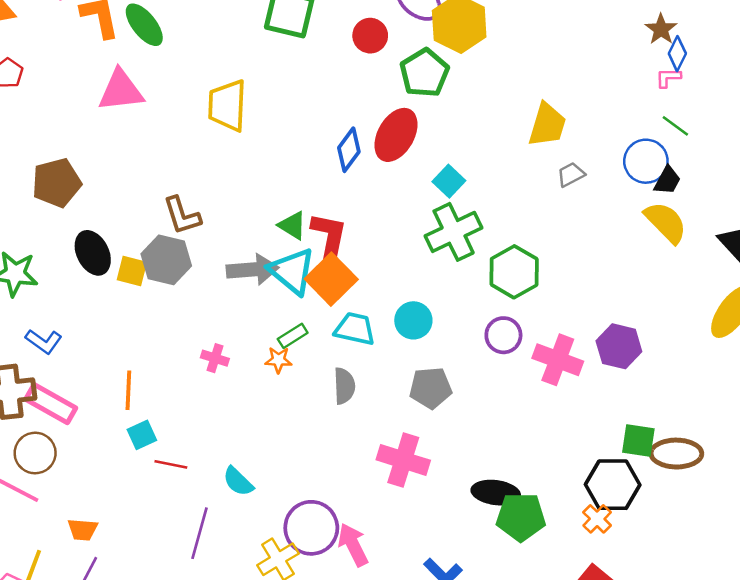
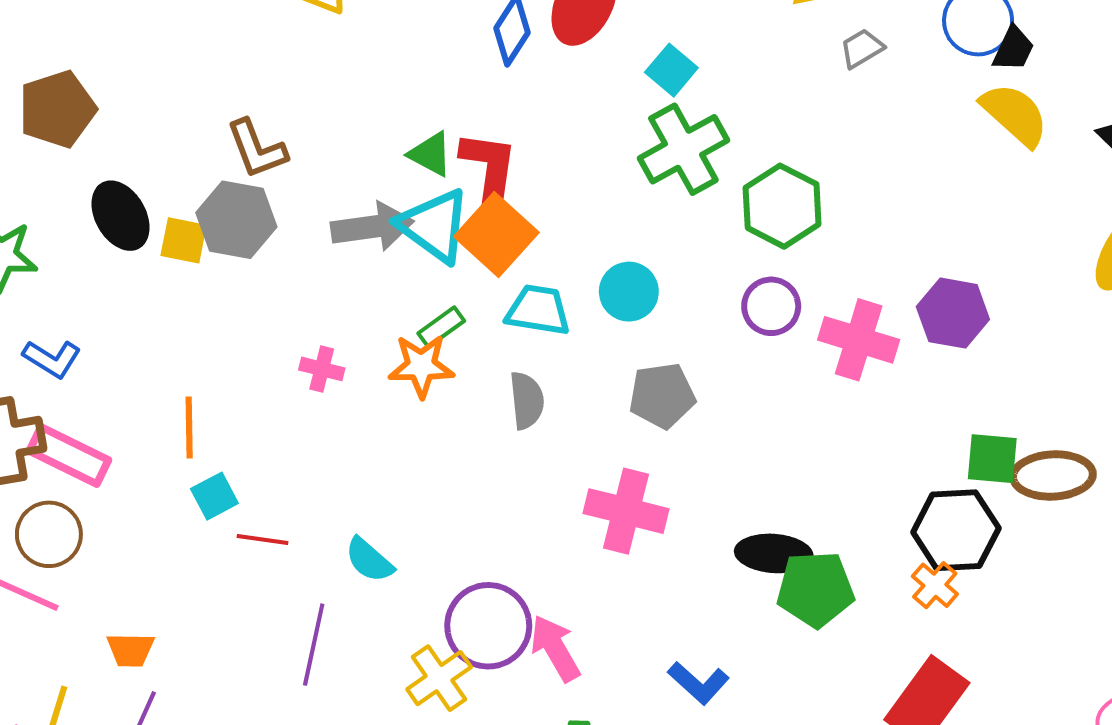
orange star: (278, 360) -> (421, 366), size x1.5

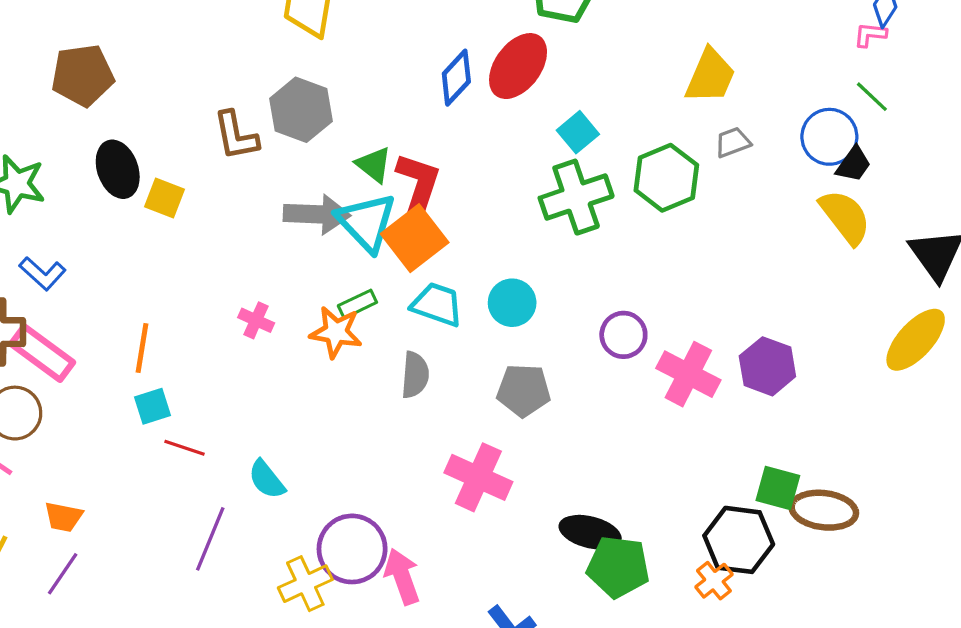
green hexagon: (782, 206) -> (666, 178), moved
gray hexagon: (236, 220) -> (301, 110), moved

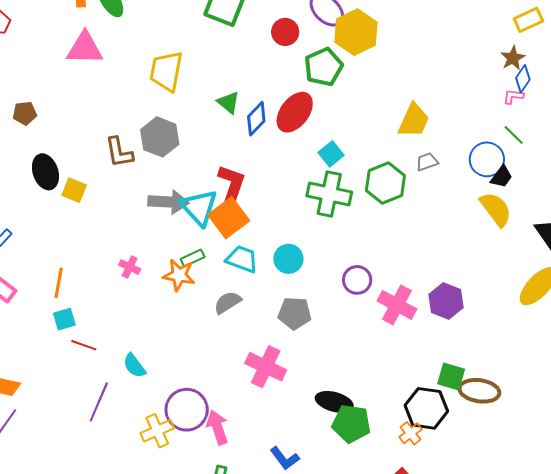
brown pentagon: (83, 75) -> (25, 113), size x0.6
green triangle: (374, 165) -> (228, 103), moved
green cross: (576, 197) -> (329, 194), turned 30
gray semicircle: (415, 375) -> (228, 302), turned -128

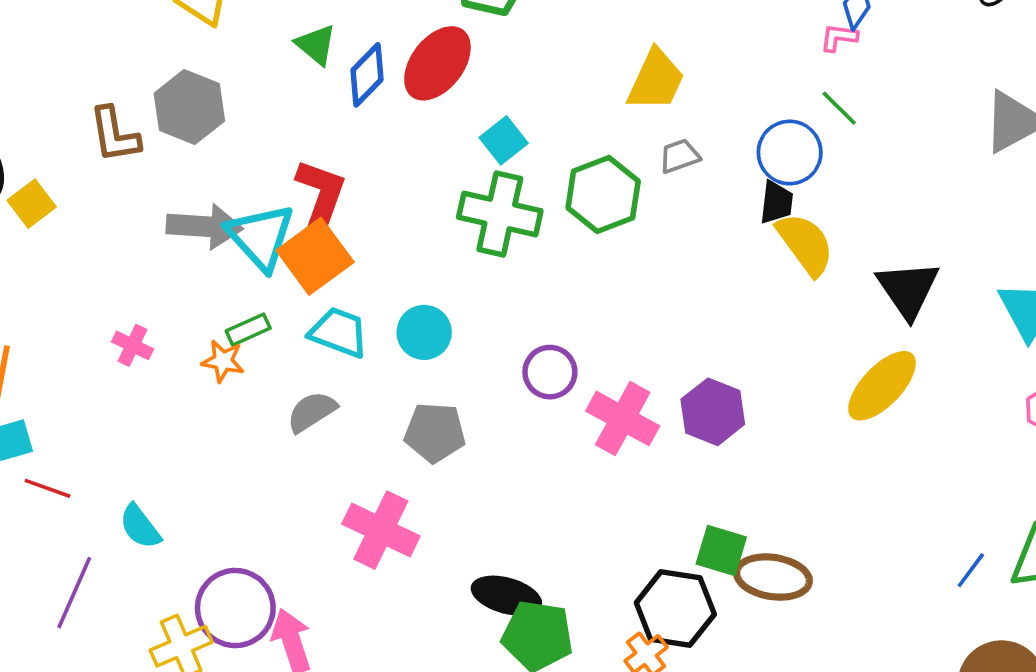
black trapezoid: (502, 177) -> (776, 202), moved, turned -30
yellow square: (74, 190) -> (32, 204), turned 30
orange star: (179, 275) -> (223, 361), size x0.7

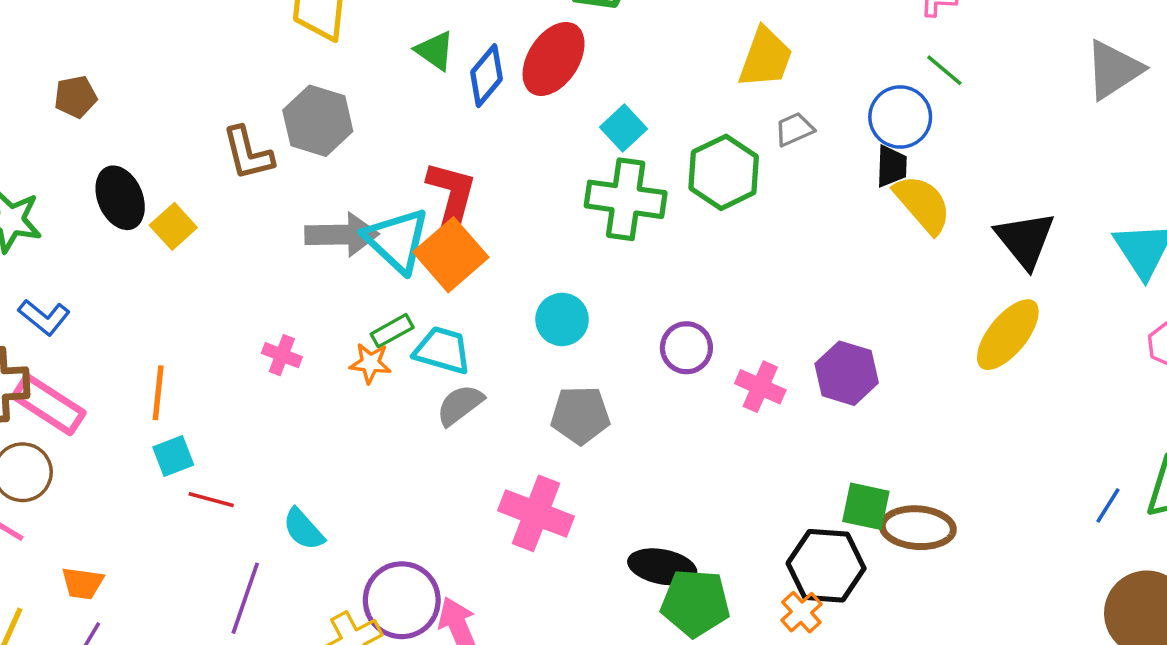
cyan trapezoid: (339, 332) -> (442, 350), moved
pink cross: (623, 418) -> (760, 387), size x0.7

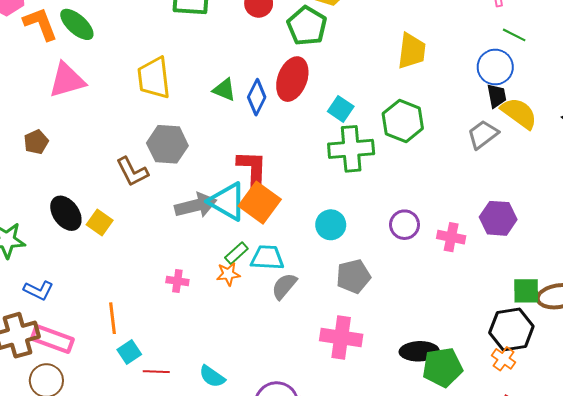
brown pentagon: (76, 97) -> (36, 142), moved
gray trapezoid: (794, 129) -> (483, 134), moved, size x1.4

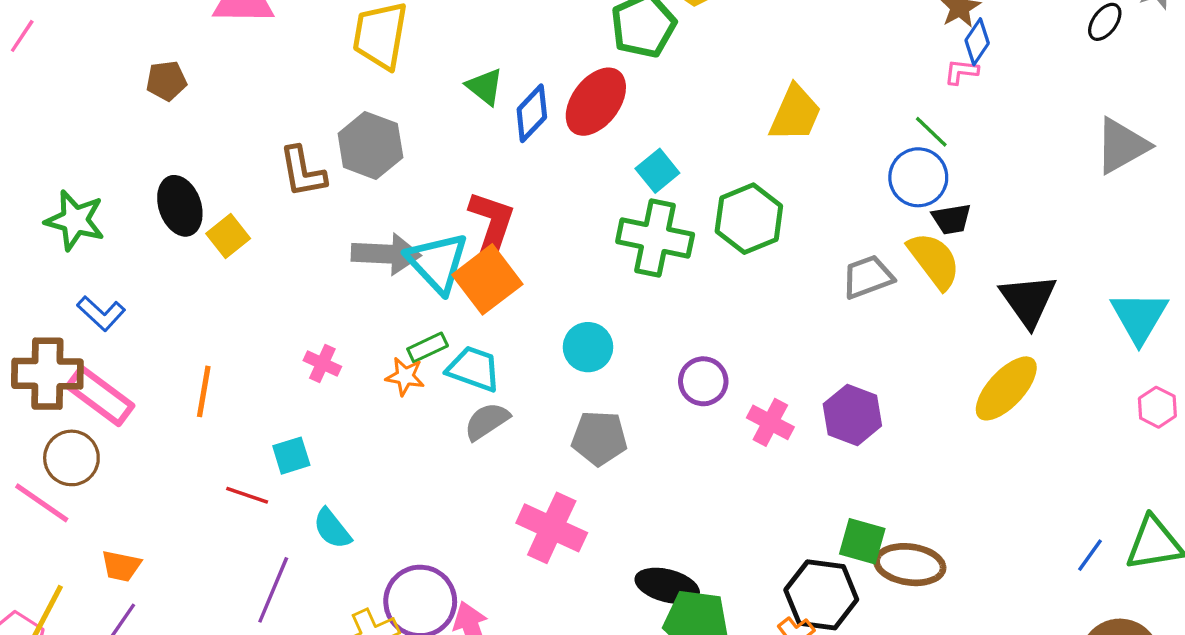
green line: (514, 35) -> (931, 132), moved
black trapezoid: (497, 96) -> (951, 219), moved, turned 75
cyan square: (129, 352) -> (291, 456), moved

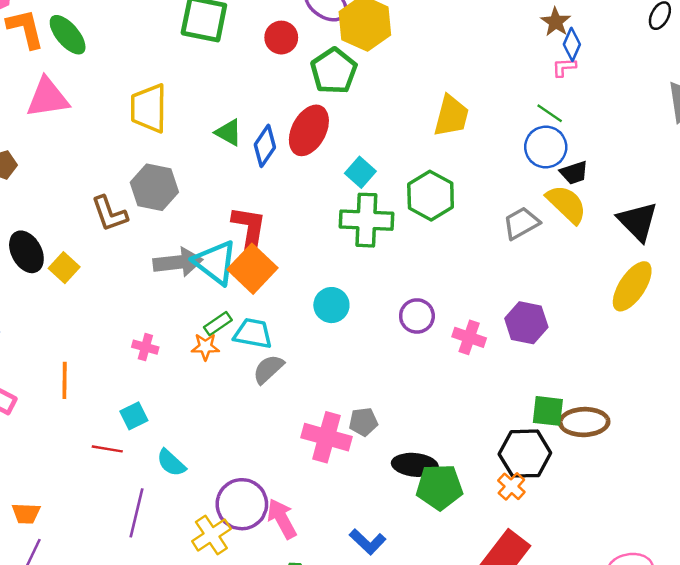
gray pentagon: (599, 438) -> (363, 422), moved, size x0.7

